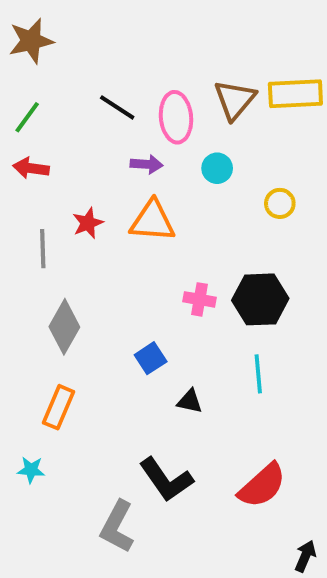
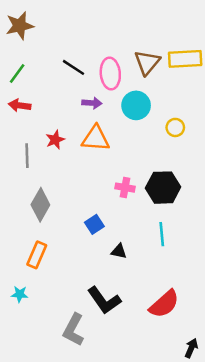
cyan circle: (217, 168) -> (136, 105), size x1.5

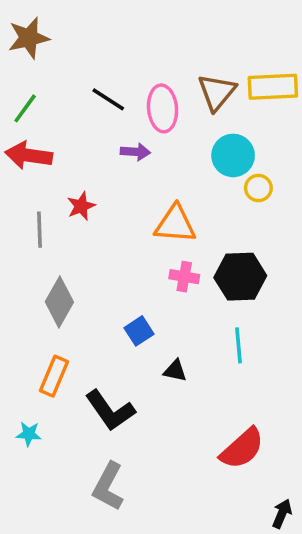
red arrow: (20, 105) -> (29, 155), size x1.4
cyan circle: (136, 105) -> (233, 155), moved
orange triangle: (96, 139) -> (175, 224), moved
black L-shape: (104, 300) -> (110, 410), moved

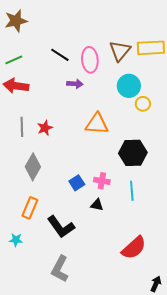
green line: (25, 108) -> (14, 60), turned 30
red star: (81, 206) -> (45, 128), moved
pink cross: (184, 277) -> (102, 181), moved

